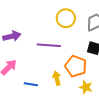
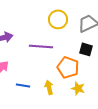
yellow arrow: (57, 78) -> (49, 87), moved

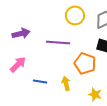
yellow star: (78, 88) -> (95, 94), moved

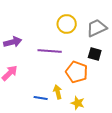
blue line: (40, 81) -> (41, 98), moved
yellow star: (95, 94) -> (78, 103), moved

